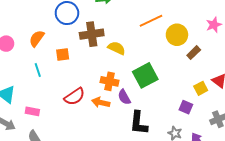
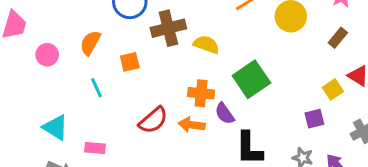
brown rectangle: (194, 53) -> (338, 38), moved
purple square: (186, 107) -> (314, 119), turned -32

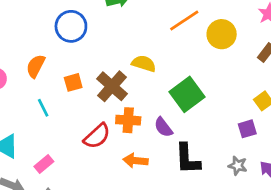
brown cross: (168, 28) -> (112, 86), moved, turned -32
orange cross: (201, 93) -> (128, 120), moved
orange arrow: (192, 125) -> (135, 161), moved
pink rectangle: (95, 148) -> (44, 164), turned -42

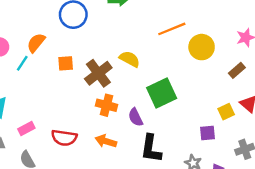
cyan line: (43, 108) -> (22, 63), moved, turned 49
red semicircle: (97, 136) -> (64, 138), moved, turned 40

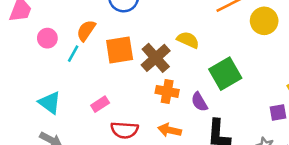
orange square: (66, 63) -> (120, 50), size x1.6
pink rectangle: (26, 129) -> (100, 104), moved

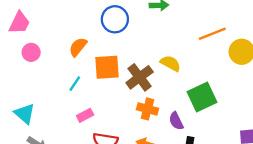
pink circle: (47, 38) -> (31, 52), moved
cyan line: (73, 54) -> (75, 84), moved
cyan triangle: (50, 103) -> (25, 114), moved

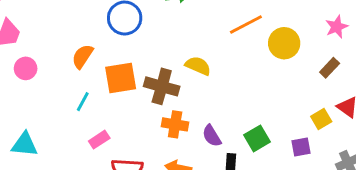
brown cross: (140, 77) -> (162, 86), turned -32
green square: (202, 97) -> (257, 138), moved, size x0.7
cyan triangle: (25, 114) -> (25, 144), turned -30

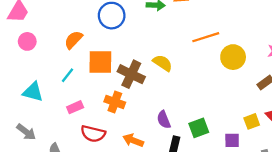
orange cross: (175, 124) -> (115, 102), moved
cyan triangle: (25, 144) -> (33, 92), moved

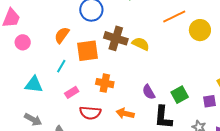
brown cross: (131, 74) -> (116, 38), moved

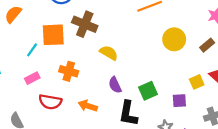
yellow circle: (200, 30) -> (174, 39), moved
orange semicircle: (62, 35) -> (13, 14), moved
yellow semicircle: (141, 44) -> (109, 53), moved
cyan line: (61, 66) -> (32, 50), moved

